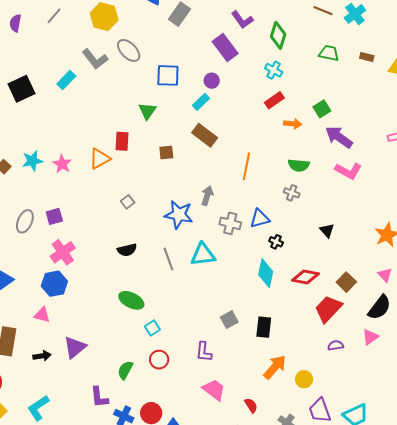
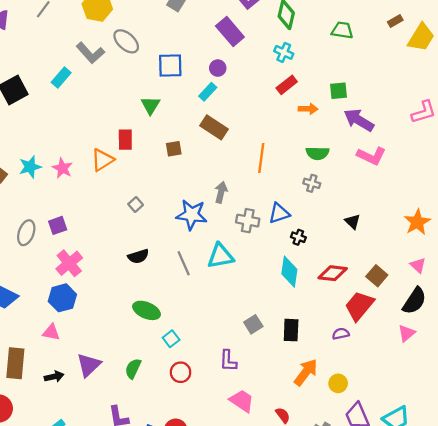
brown rectangle: (367, 57) -> (395, 21), moved, turned -40
green square: (322, 109) -> (338, 91), turned 30
purple semicircle: (336, 345) -> (341, 334), moved
green semicircle: (125, 370) -> (133, 369), moved

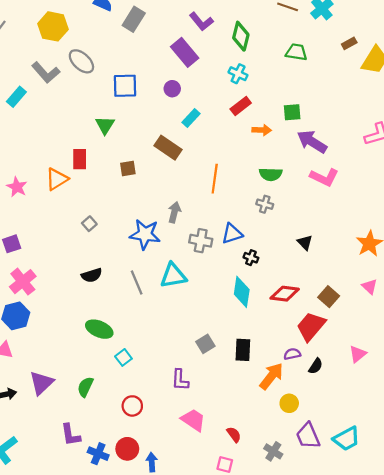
cyan rectangle: (208, 92) -> (191, 118), moved
black semicircle: (414, 301) -> (316, 366), moved, size x0.6
red circle: (181, 372) -> (132, 406), moved
orange arrow: (306, 372) -> (271, 376), moved

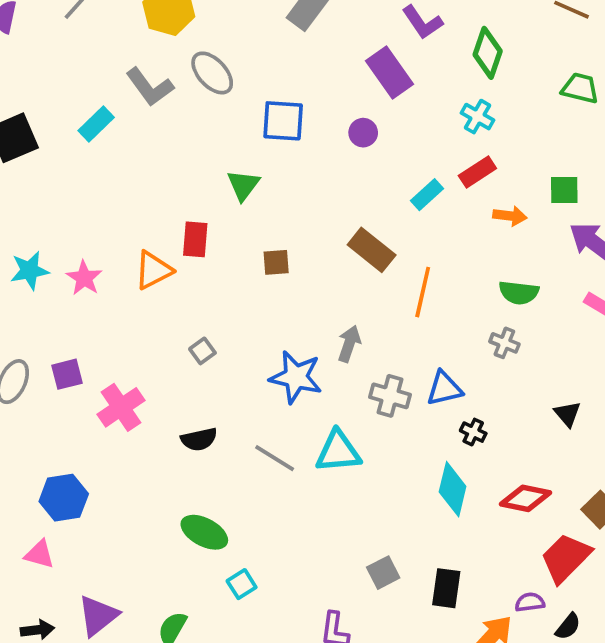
cyan rectangle: (191, 118) -> (427, 195), moved
brown rectangle: (168, 148) -> (372, 250), moved
pink cross: (23, 282) -> (121, 407), moved
gray line: (137, 282) -> (275, 458), turned -40

